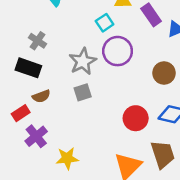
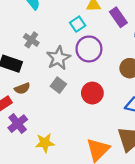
gray cross: (37, 41) -> (31, 40), moved
gray square: (83, 92) -> (58, 85), turned -35
red circle: (136, 118) -> (92, 93), moved

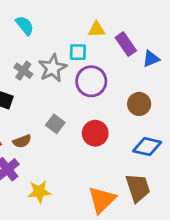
cyan square: (78, 24) -> (78, 52), turned 35
gray star: (58, 58) -> (53, 68), moved
brown semicircle: (22, 89) -> (22, 141), moved

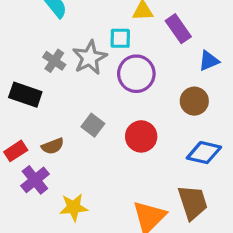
blue triangle: (151, 59) -> (209, 61), moved

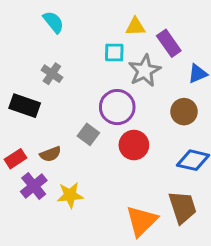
gray star: (90, 58) -> (145, 71), moved
purple circle: (136, 74) -> (117, 107), moved
yellow star: (74, 207) -> (70, 195), moved

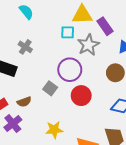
yellow triangle: (135, 27) -> (82, 15), size x1.5
yellow star: (70, 195) -> (54, 130), moved

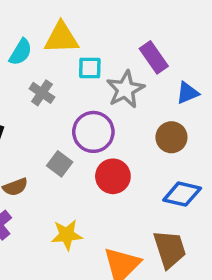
cyan semicircle: (26, 12) -> (21, 52), moved, turned 70
yellow triangle: (82, 15) -> (61, 38), moved
gray cross: (25, 47) -> (42, 93), moved

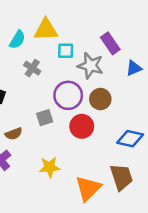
gray star: (125, 89) -> (90, 66), turned -30
brown circle: (171, 137) -> (100, 99), moved
gray square: (60, 164) -> (45, 118), turned 35

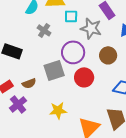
brown circle: (100, 99) -> (108, 55), moved
gray square: (45, 118) -> (54, 70), size x1.5

